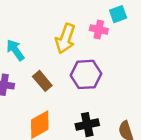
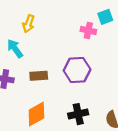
yellow arrow: (65, 39) -> (29, 24), moved, size x0.7
brown rectangle: (42, 81) -> (39, 76), turned -54

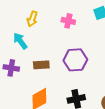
pink cross: (88, 30) -> (68, 21), moved

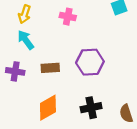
yellow arrow: (32, 19) -> (25, 14), moved
pink cross: (68, 21) -> (68, 17), moved

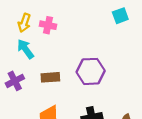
pink cross: (68, 17) -> (48, 25), moved
purple cross: (15, 71) -> (15, 81), turned -36

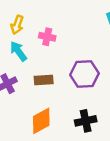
pink cross: (48, 25) -> (47, 37), moved

